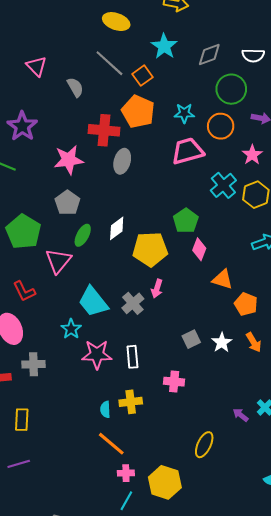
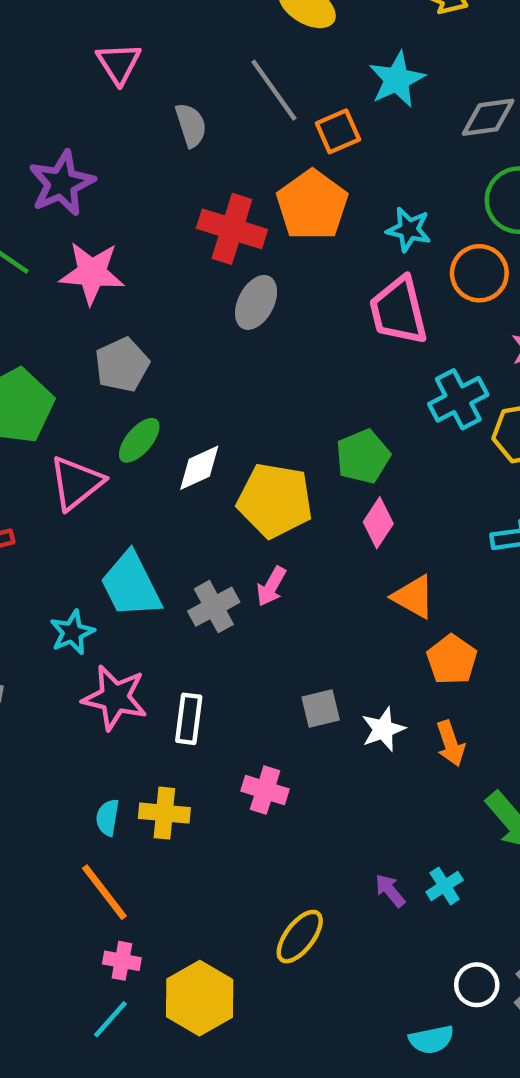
pink trapezoid: (188, 151) -> (398, 311), turned -100
pink star: (69, 160) -> (92, 273), moved
white diamond: (117, 228) -> (199, 468), moved

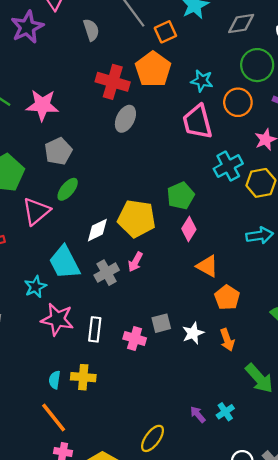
purple star: (62, 183) -> (27, 27), moved
white diamond: (199, 468) -> (97, 230), moved
pink cross: (265, 790) -> (135, 338), moved

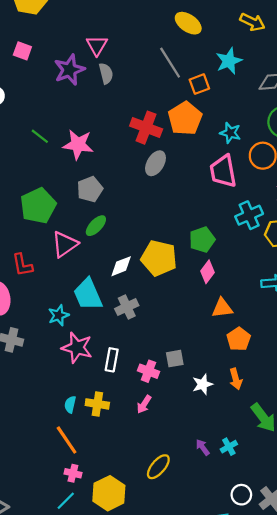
gray semicircle: (91, 30) -> (106, 73), moved
pink arrow: (135, 262) -> (144, 404), moved
orange triangle: (207, 266) -> (222, 308), turned -40
white star: (193, 333) -> (203, 384), moved

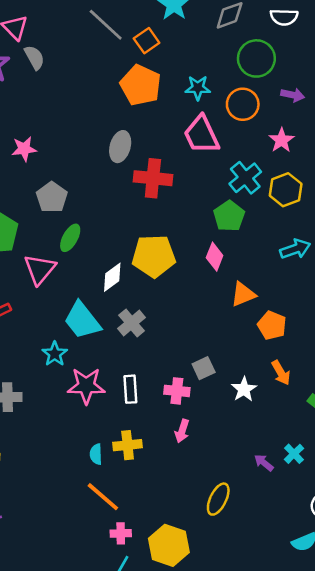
red cross: (146, 128) -> (153, 178), moved
pink star: (78, 145) -> (24, 149), size x0.7
green pentagon: (202, 240) -> (229, 216), moved

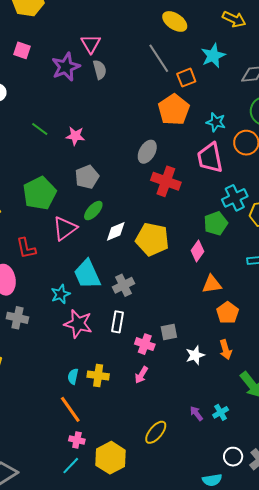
white diamond: (112, 277) -> (116, 231), moved
white rectangle: (130, 389) -> (117, 322), moved

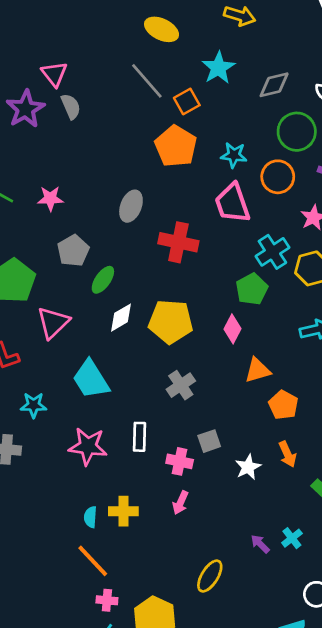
gray ellipse: (147, 152) -> (131, 206), moved
green ellipse: (93, 211) -> (103, 280), moved
gray cross: (123, 285) -> (181, 385), moved
cyan star: (61, 294) -> (34, 405), moved, turned 30

